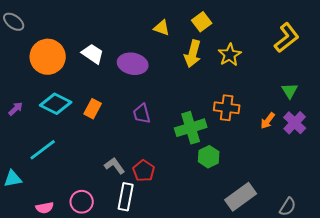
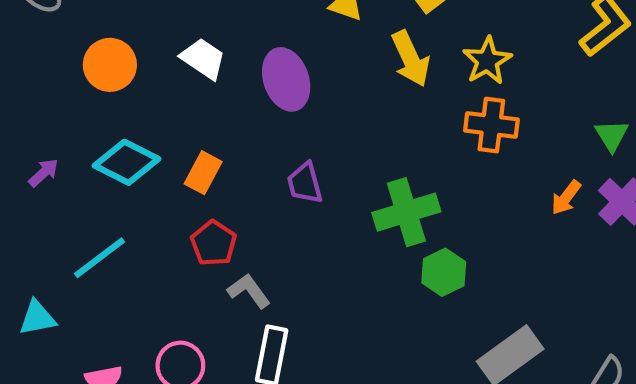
yellow arrow: (193, 54) -> (411, 59), turned -40
orange circle: (48, 57) -> (110, 65), size x0.7
purple ellipse: (133, 64) -> (286, 79), turned 60
orange cross: (227, 108) -> (491, 125), moved
red pentagon: (144, 171) -> (214, 243), moved

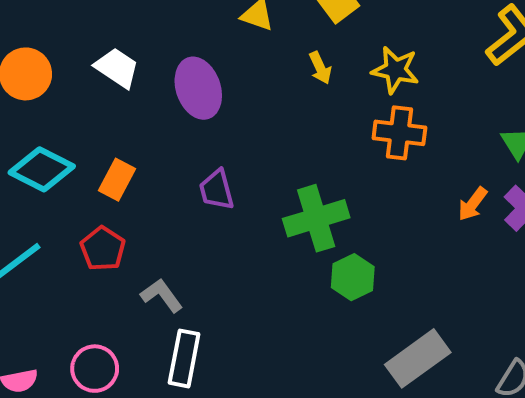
yellow arrow: (411, 59) -> (320, 68), size x0.6
yellow star: (487, 61) -> (395, 70), turned -30
red pentagon: (214, 243) -> (103, 249), moved

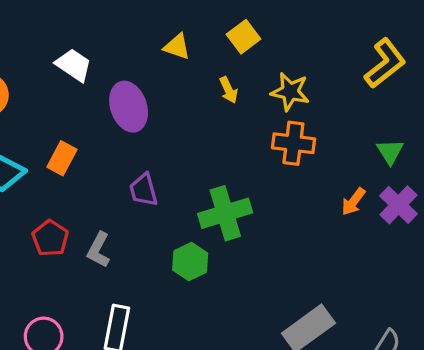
white trapezoid: (117, 68) -> (74, 65), moved
orange rectangle: (117, 180) -> (62, 158), moved
green hexagon: (353, 277) -> (190, 262), moved
gray L-shape: (162, 295) -> (99, 250), moved, turned -116

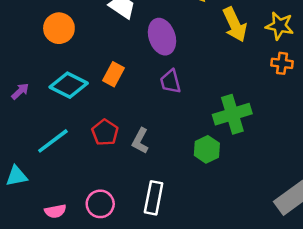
yellow arrow: (229, 90) -> (235, 25), size x1.8
orange cross: (293, 143) -> (282, 63), size x0.7
purple trapezoid: (144, 190) -> (170, 81), moved

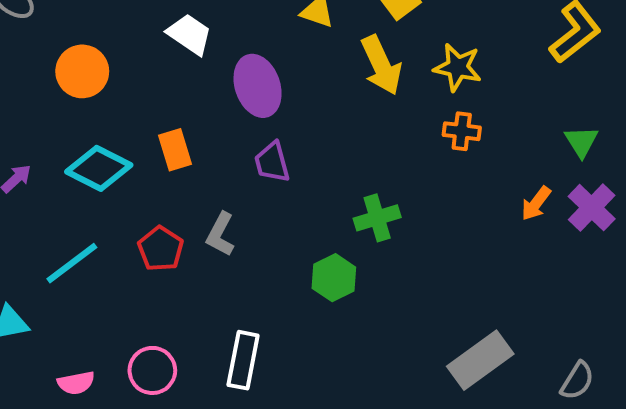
orange rectangle: (114, 74) -> (175, 150), turned -45
green cross: (232, 114) -> (377, 218), size x0.7
gray L-shape: (140, 141) -> (220, 234), moved

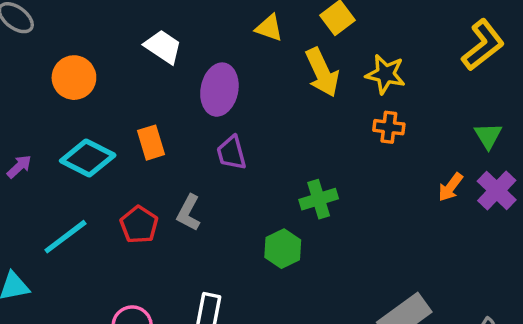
purple ellipse: (258, 86) -> (219, 90), turned 30

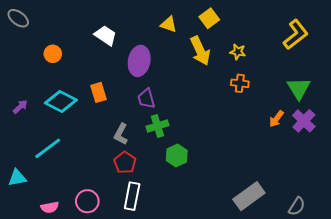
yellow star: (385, 74) -> (238, 52), size x0.7
orange circle: (74, 78) -> (53, 54), size x0.7
green triangle: (488, 136) -> (299, 88), size x1.4
green cross: (319, 199) -> (157, 126), moved
red pentagon: (139, 225) -> (125, 163), moved

